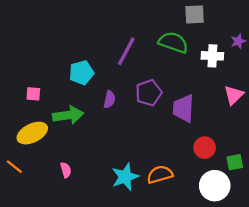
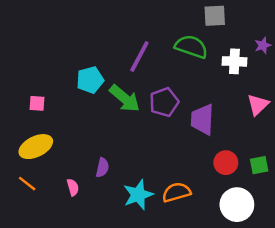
purple semicircle: (109, 99) -> (102, 168), moved
green arrow: (68, 115) -> (125, 98), moved, turned 48
green square: (235, 162) -> (259, 165), moved
orange line: (14, 167) -> (27, 184), moved

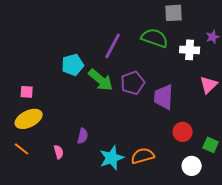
pink square: (37, 103) -> (27, 92), moved
green square: (259, 165) -> (211, 145), moved, turned 35
white circle: (237, 205) -> (192, 166), size x0.7

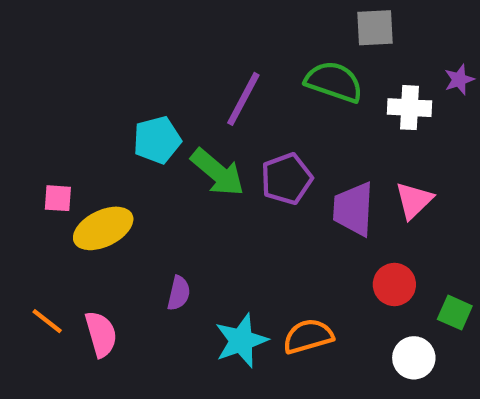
pink triangle: (209, 85) -> (414, 200), moved
yellow ellipse: (29, 119) -> (103, 228), moved
pink semicircle: (59, 152) -> (101, 334), moved, size x1.5

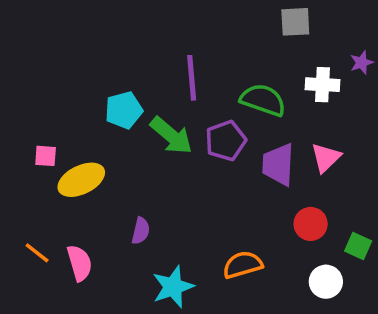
green semicircle: (334, 82) -> (263, 100), moved
purple line: (243, 99) -> (192, 78), turned -33
cyan star: (241, 341) -> (173, 287), moved

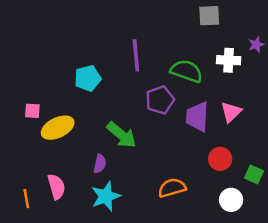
green arrow: (171, 136) -> (121, 135), moved
orange line: (37, 253) -> (26, 199), moved, turned 42
cyan star: (173, 287) -> (106, 196), moved

